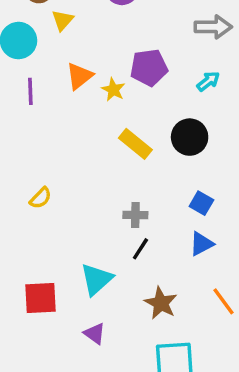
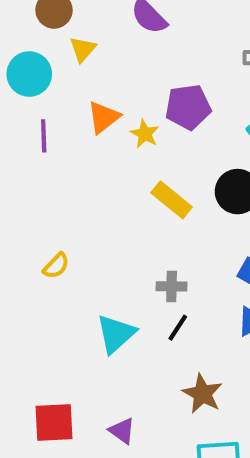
cyan triangle: (96, 279) -> (116, 334), moved
red square: (41, 298) -> (54, 423), moved

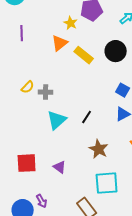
orange triangle: (103, 117) -> (60, 43), moved
purple line: (44, 136) -> (22, 33), moved
gray cross: (172, 286) -> (46, 92), moved

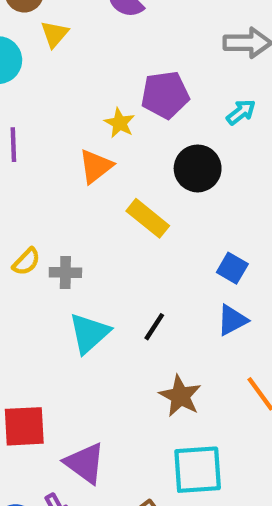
black circle: (116, 51) -> (198, 168), moved
yellow rectangle: (84, 55) -> (148, 218), moved
purple triangle: (60, 167) -> (85, 463), moved, size x1.5

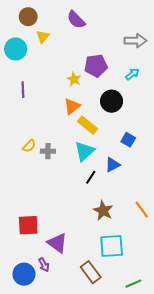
orange triangle: (96, 166) -> (72, 106), moved
blue square: (232, 268) -> (128, 140), moved
blue triangle: (232, 320) -> (113, 165), moved
cyan triangle: (89, 333) -> (84, 151), moved

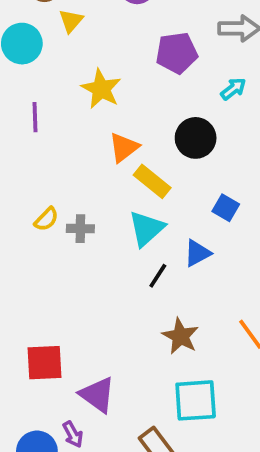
purple pentagon: (96, 66) -> (177, 53), moved
yellow star: (74, 79) -> (101, 89), moved, size x1.5

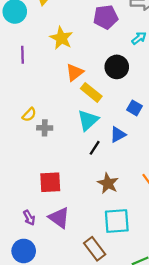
gray cross: (80, 229) -> (45, 128), moved
red square: (45, 363) -> (50, 182), moved
purple arrow: (73, 434) -> (29, 218), moved

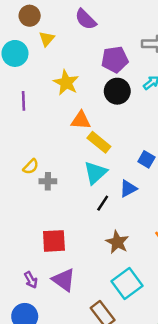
black circle: (117, 67) -> (117, 91), moved
orange triangle: (75, 72) -> (81, 120), turned 42
cyan square: (117, 221) -> (127, 284), turned -32

